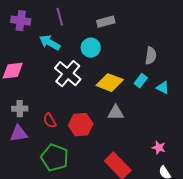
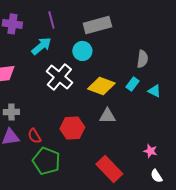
gray rectangle: (106, 22) -> (97, 25), size x1.5
cyan arrow: (50, 43) -> (41, 46), turned 110
red semicircle: (50, 121) -> (34, 136), moved

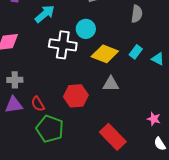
cyan circle: (82, 51) -> (86, 29), moved
gray semicircle: (142, 59) -> (137, 14), moved
white cross: (59, 77) -> (63, 45), turned -32

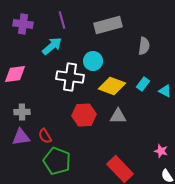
red hexagon: (76, 96) -> (84, 115), moved

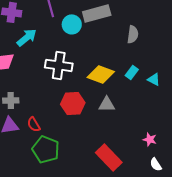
cyan arrow: (52, 46) -> (27, 37), moved
cyan circle: (93, 61) -> (72, 24), moved

